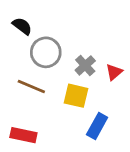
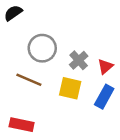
black semicircle: (22, 26) -> (13, 13), moved, turned -72
blue rectangle: (97, 126) -> (104, 97), moved

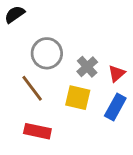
brown line: (29, 80) -> (32, 88), turned 30
red rectangle: (22, 125) -> (37, 131), moved

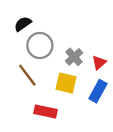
black semicircle: (15, 14) -> (23, 24), moved
red rectangle: (37, 131) -> (46, 112), moved

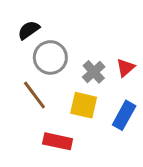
red triangle: (99, 63) -> (126, 68), moved

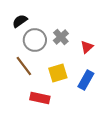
gray cross: (94, 72) -> (61, 37), moved
yellow square: (84, 105) -> (58, 73), turned -30

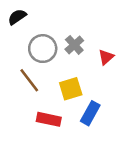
black semicircle: (20, 21) -> (17, 17), moved
blue rectangle: (86, 80) -> (90, 113), moved

